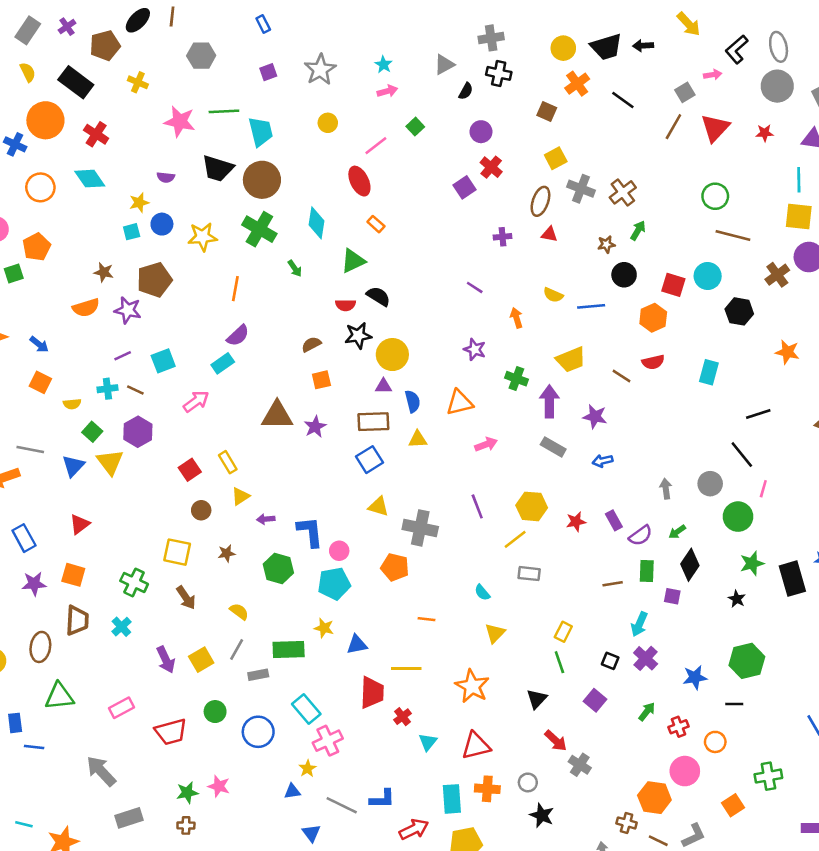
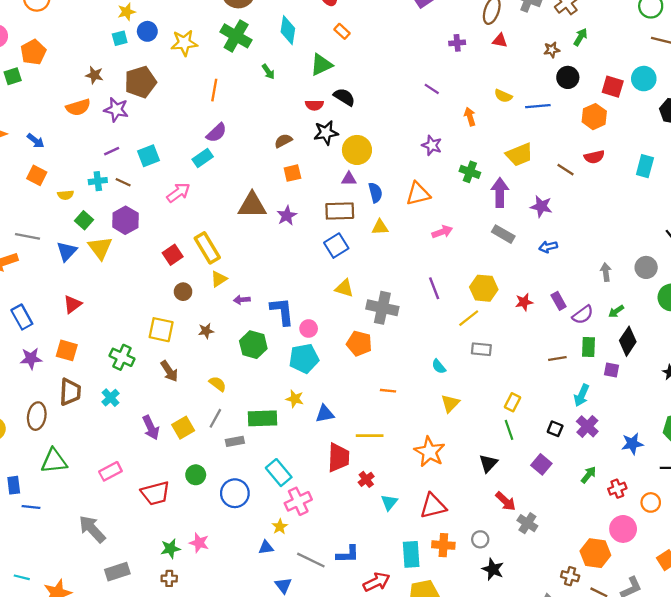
yellow rectangle: (228, 462) -> (207, 248), size x1.5

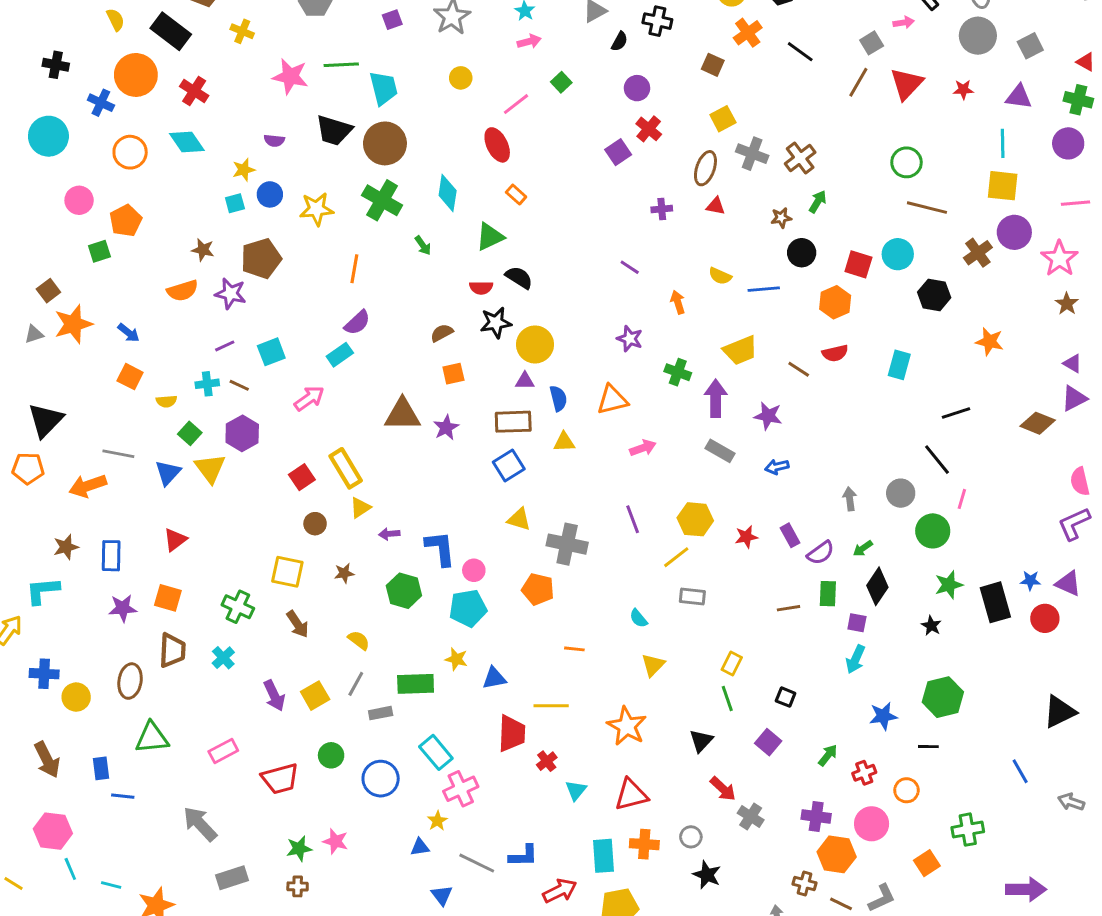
blue rectangle: (22, 317) -> (111, 556), turned 30
cyan arrow: (582, 395) -> (856, 659), moved
purple cross: (587, 426) -> (816, 816), moved, turned -35

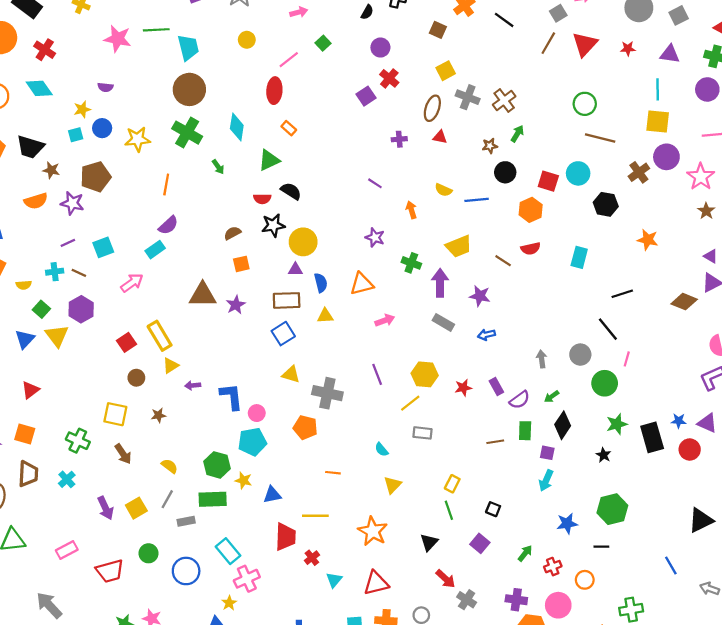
black trapezoid: (334, 130) -> (30, 147), moved
red ellipse: (497, 145) -> (274, 91), turned 30
green hexagon: (404, 591) -> (217, 465), moved

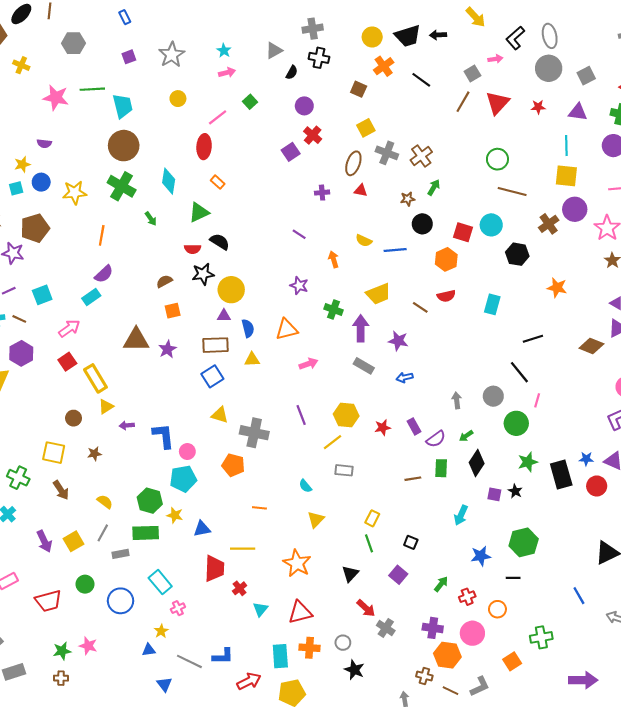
red square: (126, 342) -> (67, 362), moved
purple square: (547, 453) -> (494, 494), moved
pink cross: (247, 579) -> (178, 608), size x0.6

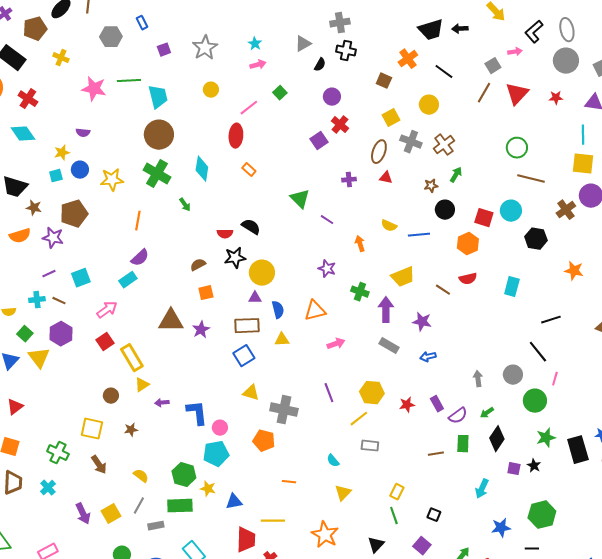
blue rectangle: (125, 17) -> (142, 23), moved
yellow circle: (372, 37) -> (429, 105), moved
green triangle: (199, 212) -> (300, 199), moved, turned -50

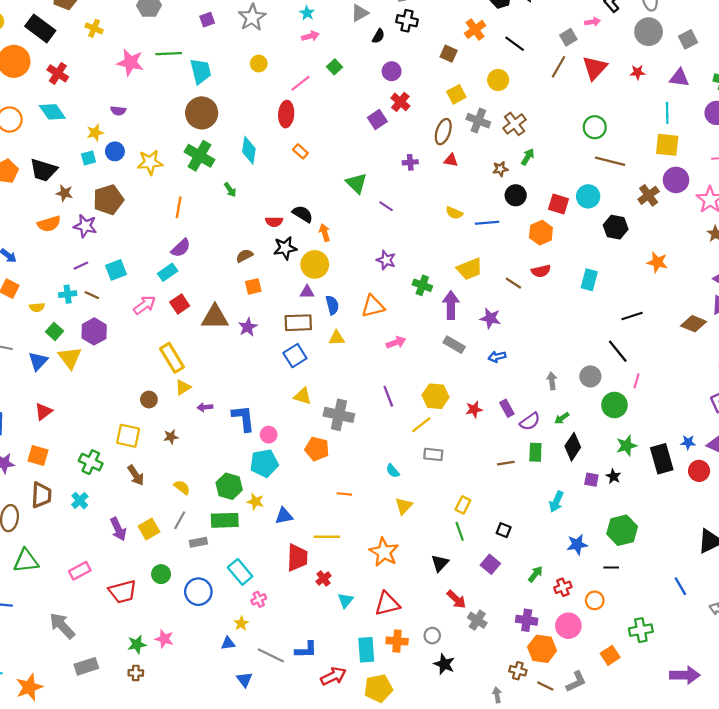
orange arrow: (360, 244) -> (325, 233), moved
red square: (105, 342) -> (180, 304), moved

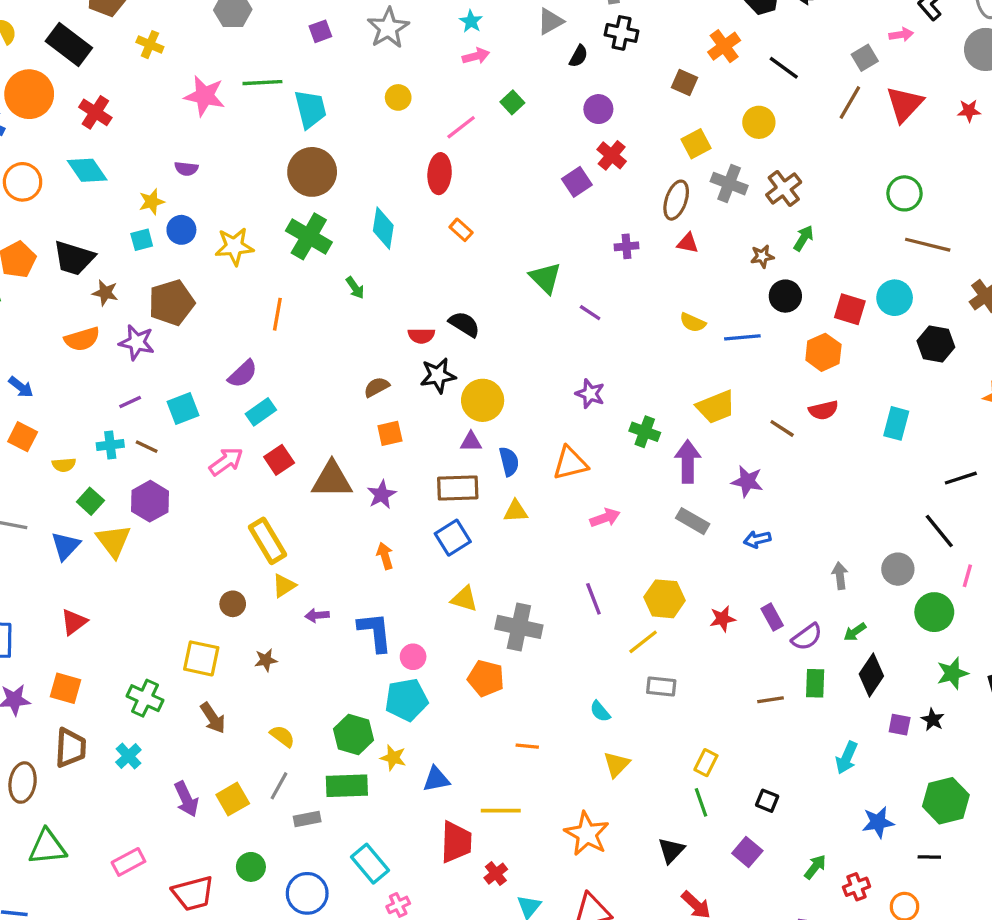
orange arrow: (325, 233) -> (385, 556), moved
purple semicircle: (181, 248) -> (243, 374), moved

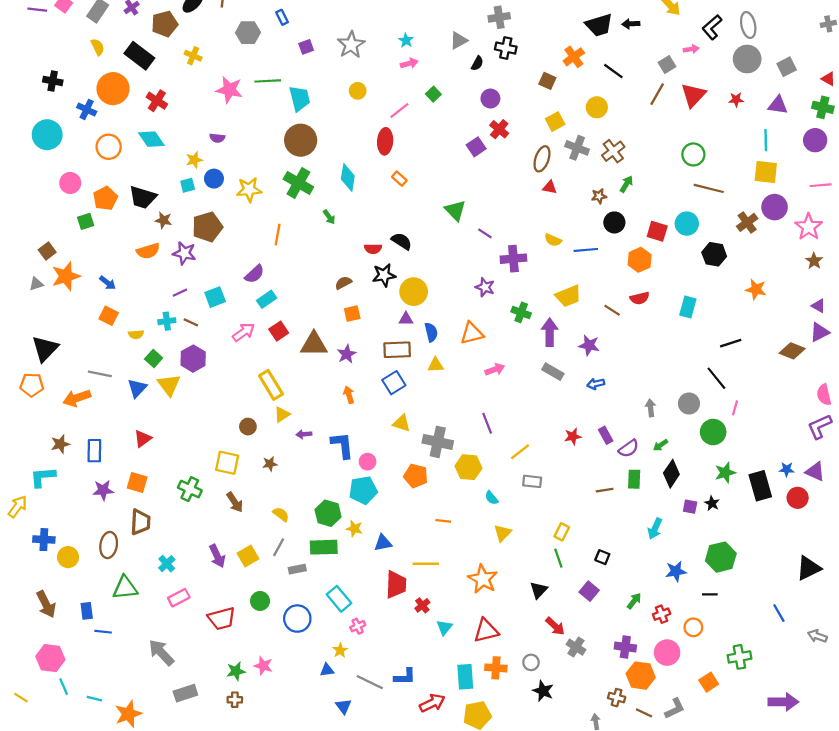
purple cross: (627, 246) -> (513, 259), moved, size x1.6
yellow hexagon: (665, 599) -> (468, 467), moved
cyan cross: (128, 756) -> (167, 564), moved

